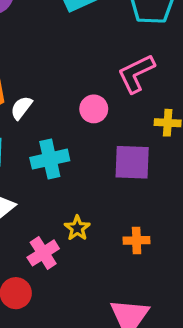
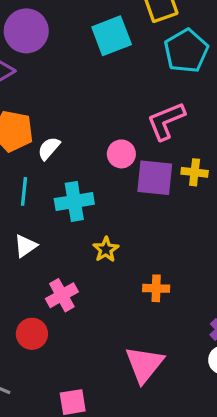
purple square: (132, 162) -> (155, 178), moved
yellow star: (77, 228) -> (106, 249), moved

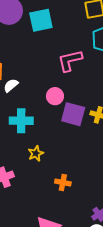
cyan square: (112, 36) -> (41, 20), moved
pink L-shape: (166, 121) -> (70, 61), moved

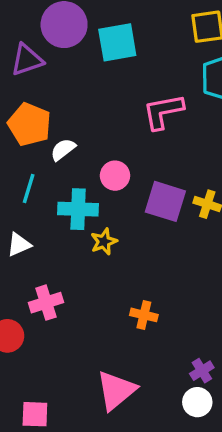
pink circle: (55, 96) -> (115, 176), moved
yellow star: (36, 153) -> (104, 242), moved

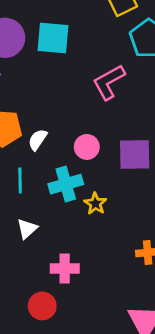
cyan square: (117, 42) -> (53, 38), turned 33
pink cross: (46, 303) -> (65, 269), turned 36

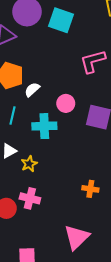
yellow star: (95, 204) -> (29, 164), moved
pink cross: (65, 269) -> (30, 198), moved

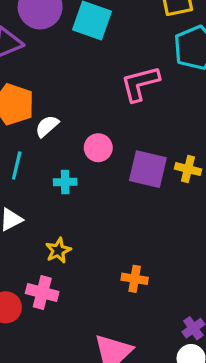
cyan cross: (44, 126) -> (65, 182), size x0.6
yellow star: (29, 164) -> (58, 250), moved

